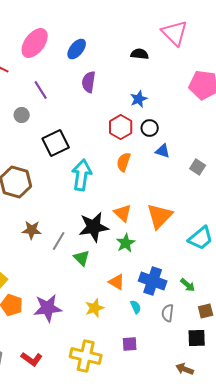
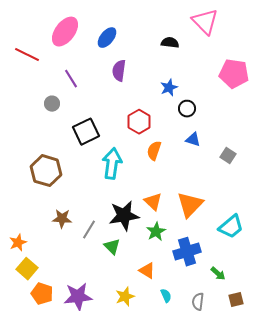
red hexagon: (121, 127) -> (139, 122), moved
black circle: (150, 128) -> (187, 109), moved
blue cross: (153, 281) -> (187, 252), moved, turned -36

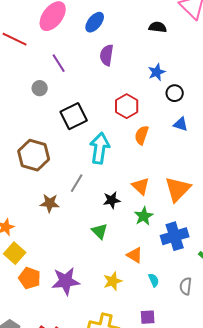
black star: (124, 216) -> (112, 200), size x0.6
gray line: (89, 230) -> (77, 183), moved

